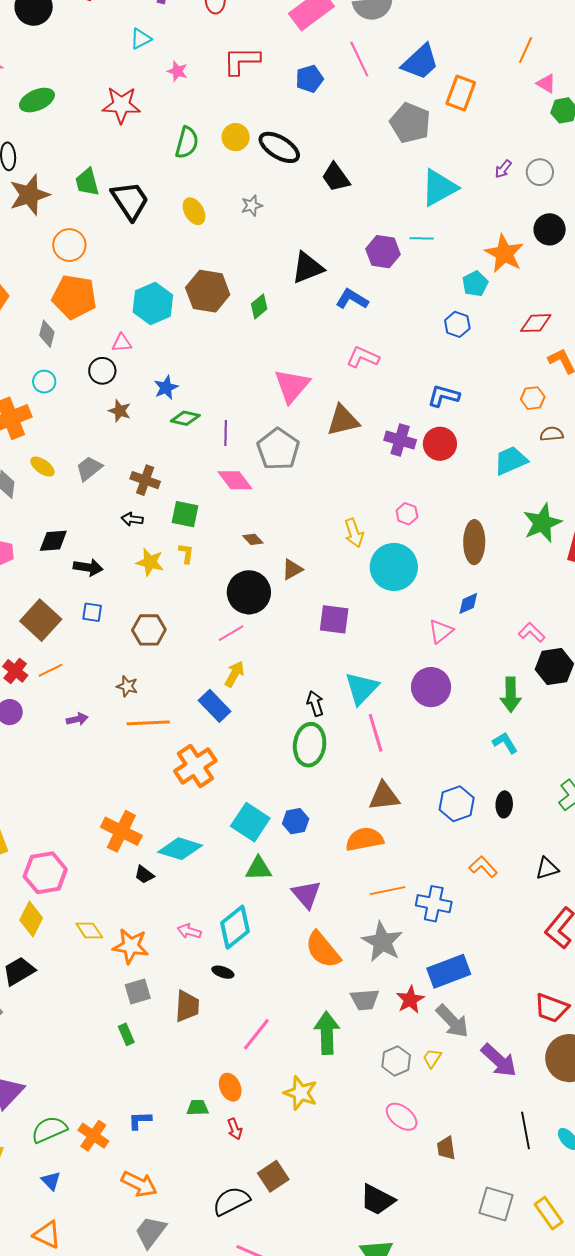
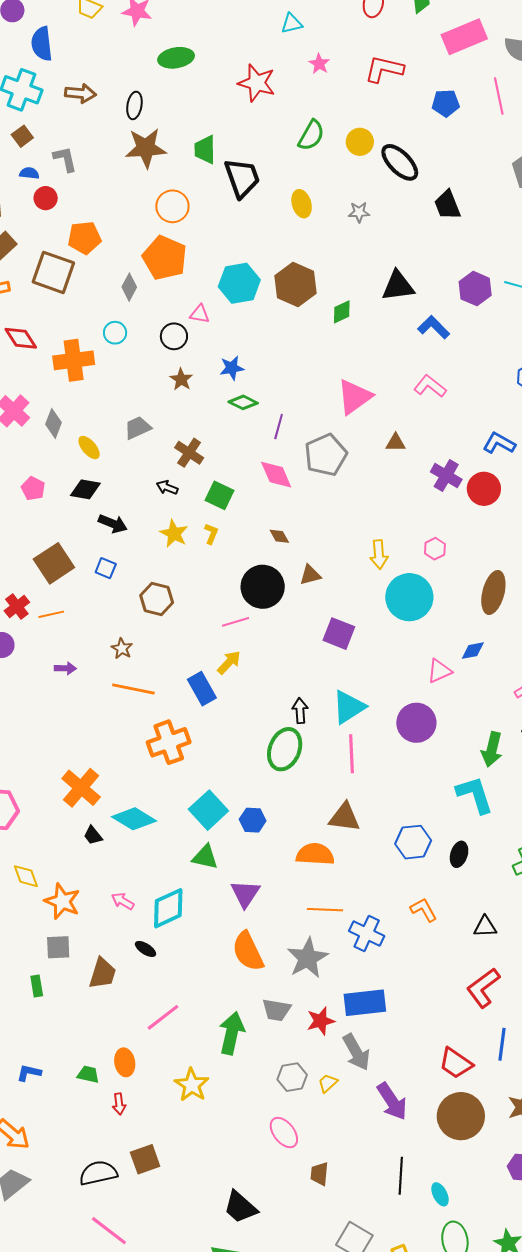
brown triangle: (343, 420) -> (396, 443), size x0.6
yellow ellipse: (42, 467) -> (89, 448), moved
cyan L-shape: (505, 743) -> (475, 795), size x1.6

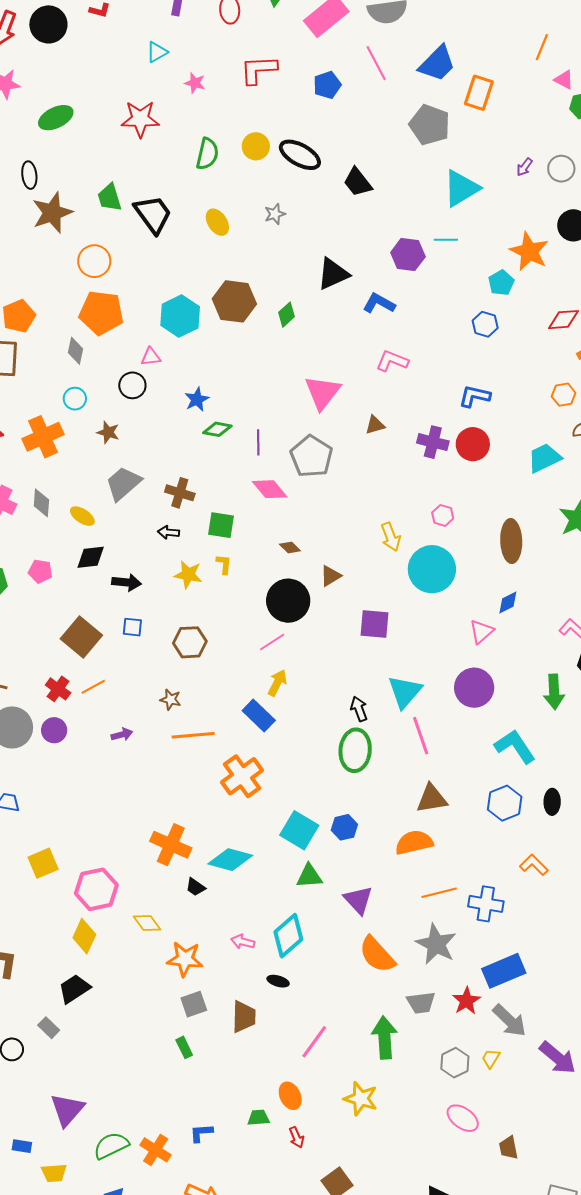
brown star: (181, 379) -> (108, 432), moved
gray trapezoid: (138, 428) -> (123, 483), size x1.4
cyan L-shape: (475, 795) -> (515, 746), moved
yellow diamond: (26, 876) -> (147, 923), moved

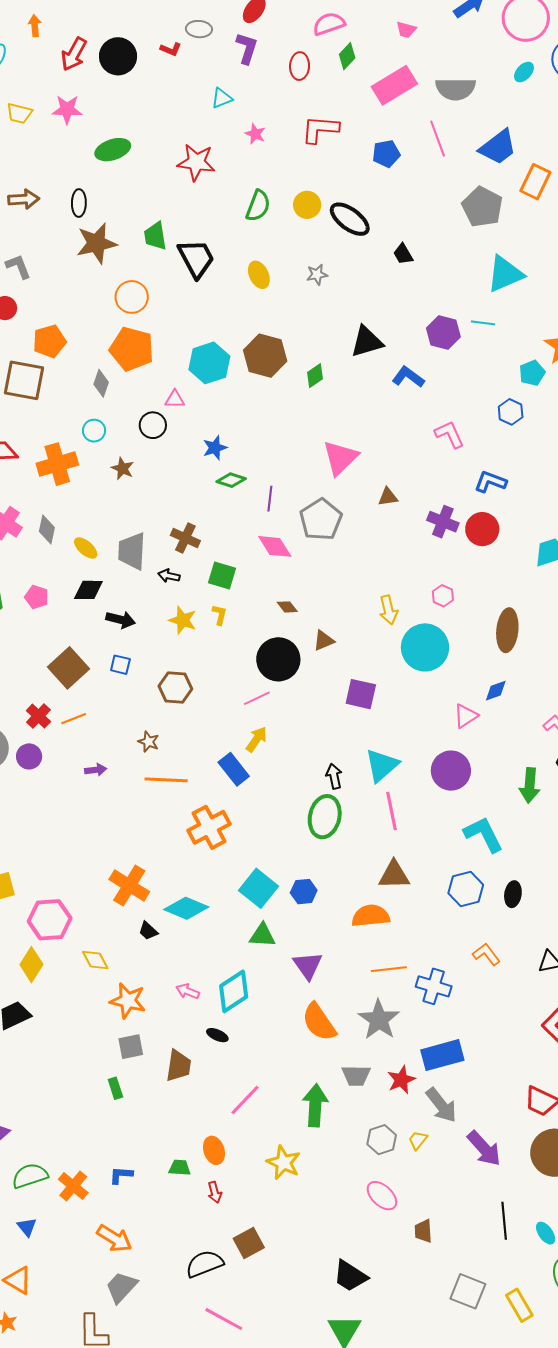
black trapezoid: (358, 182) -> (403, 254), size x0.7
pink L-shape: (392, 361) -> (449, 434), moved, turned 36
gray trapezoid: (123, 483) -> (132, 551), moved, turned -54

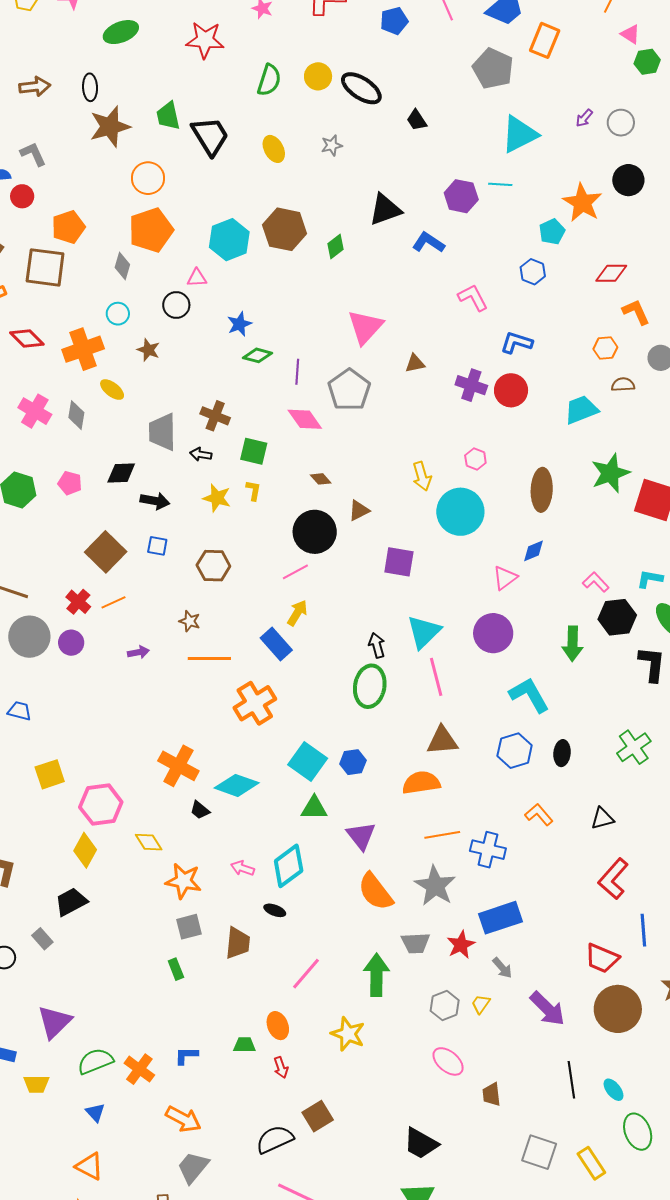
orange pentagon: (132, 349) -> (151, 230), turned -30
yellow ellipse: (86, 548) -> (112, 390), moved
gray arrow: (441, 1105) -> (502, 968), size x0.6

